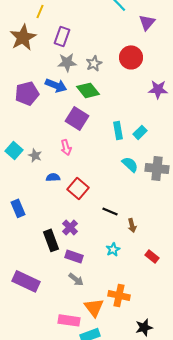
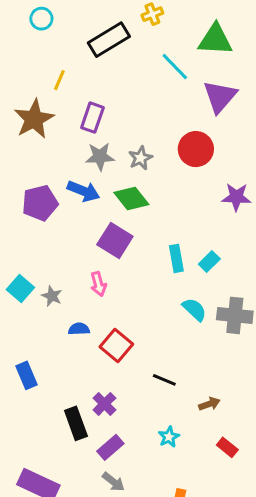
purple triangle: (147, 22) -> (220, 97), size x1.4
brown arrow: (132, 225) -> (209, 404), moved, turned -96
purple rectangle: (74, 256) -> (110, 447), turned -60

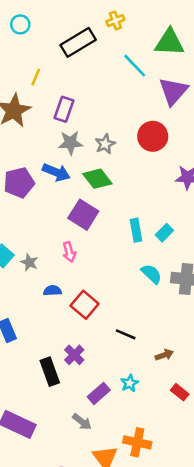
purple rectangle: (110, 447) -> (99, 393), moved

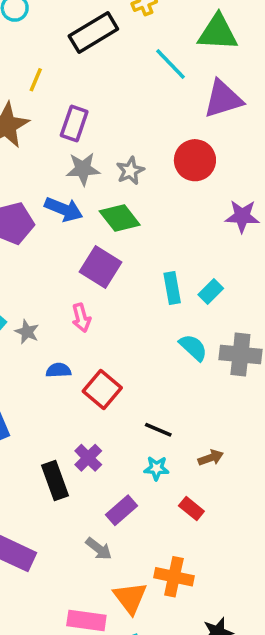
purple triangle: (173, 91) -> (223, 99), turned 32
cyan star: (130, 383) -> (156, 468), moved, turned 30
red rectangle: (180, 392) -> (191, 509), moved

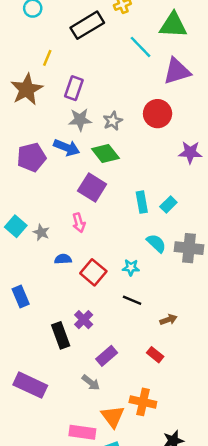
cyan star: (156, 468) -> (131, 267), moved

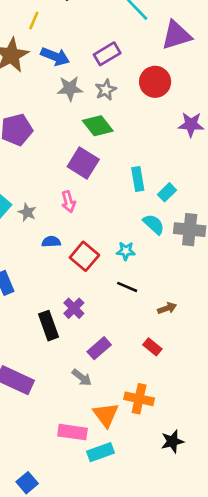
purple rectangle: (74, 88) -> (107, 54), moved, turned 40
blue arrow: (67, 148) -> (55, 56), moved
cyan rectangle: (168, 204) -> (167, 192), moved

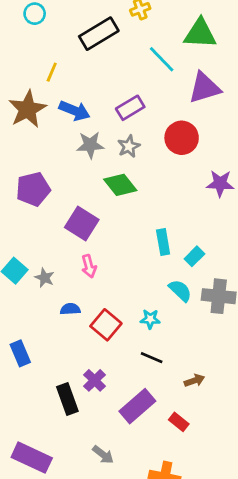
purple square: (83, 163) -> (82, 223), moved
purple rectangle: (99, 348) -> (137, 406), moved, size x1.4

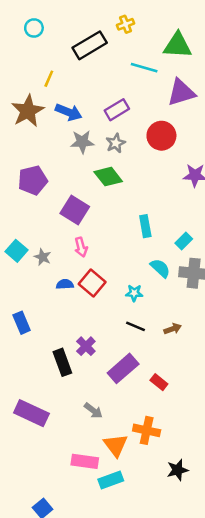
cyan line: (162, 59) -> (144, 68), turned -30
cyan rectangle: (194, 256) -> (184, 241), moved
red square: (106, 325) -> (92, 283), moved
brown arrow: (194, 380) -> (173, 329), moved

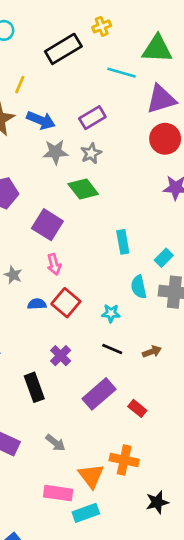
red circle: (161, 136) -> (165, 139), moved
cyan semicircle: (160, 268) -> (139, 287), turned -145
purple cross: (86, 346) -> (61, 356), moved
gray arrow: (93, 411) -> (55, 443), moved

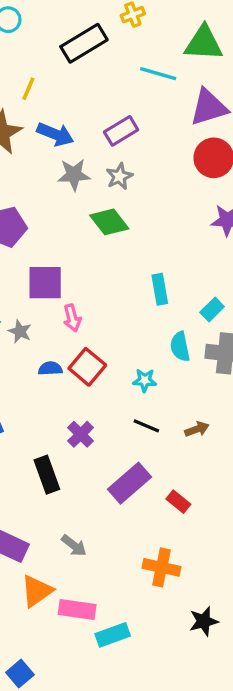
purple square: (47, 225) -> (45, 283), moved, turned -32
orange triangle: (91, 476) -> (37, 591), moved, turned 32

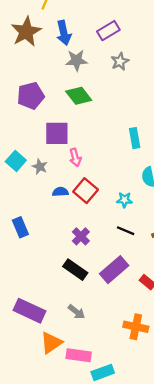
blue arrow: (55, 134) -> (64, 33), turned 55
gray star: (119, 176) -> (120, 61), moved
green diamond: (109, 222) -> (79, 96), moved
black rectangle: (47, 475) -> (75, 270), moved, turned -35

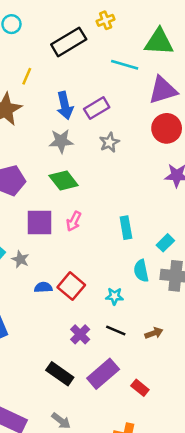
blue arrow: (64, 33) -> (65, 105), moved
pink arrow: (75, 157) -> (74, 221), moved, turned 42
purple cross: (81, 236) -> (80, 334), moved

